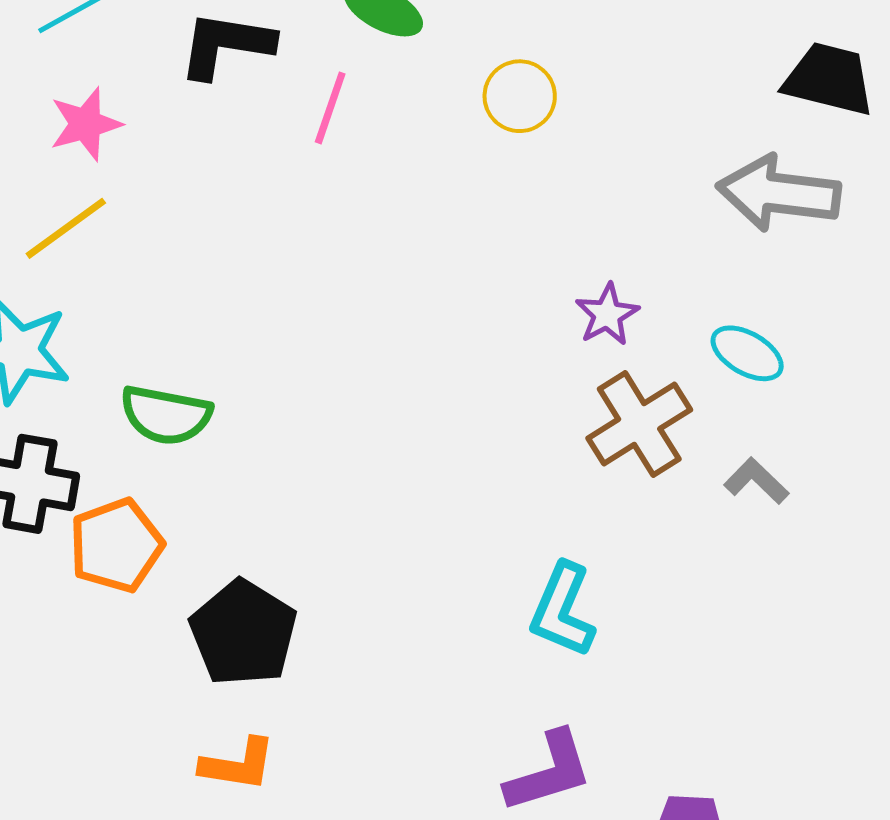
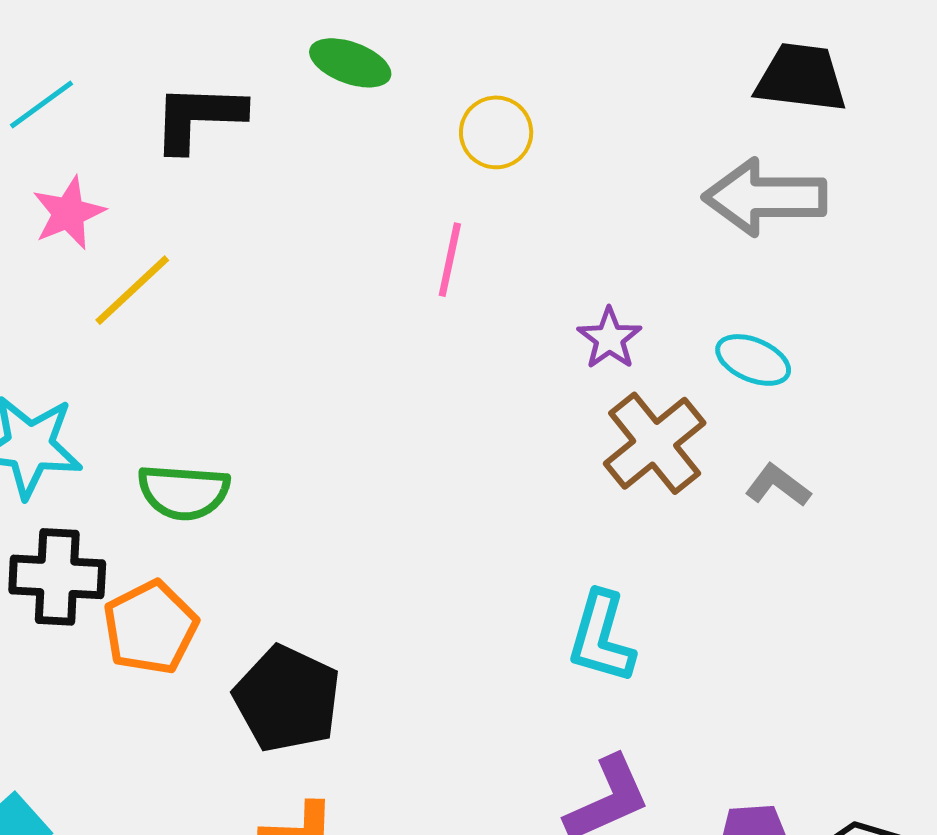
pink line: (330, 108) -> (450, 260), moved
yellow line: (66, 228) -> (132, 290), moved

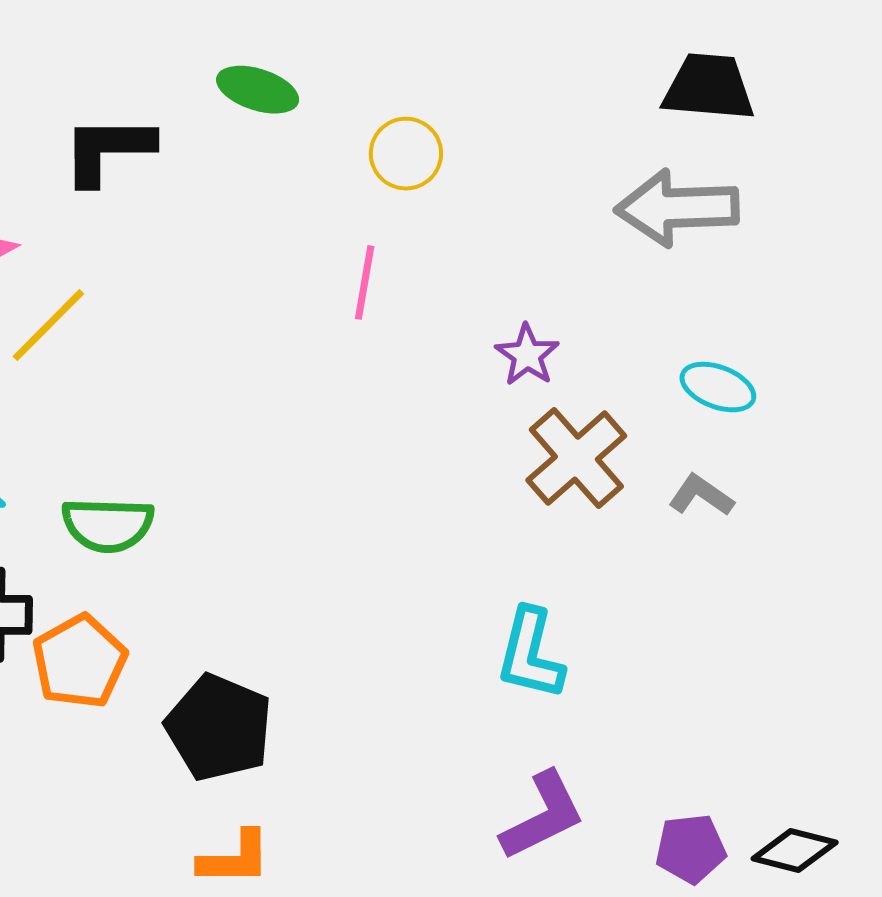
cyan ellipse: (753, 360) -> (718, 387), moved

